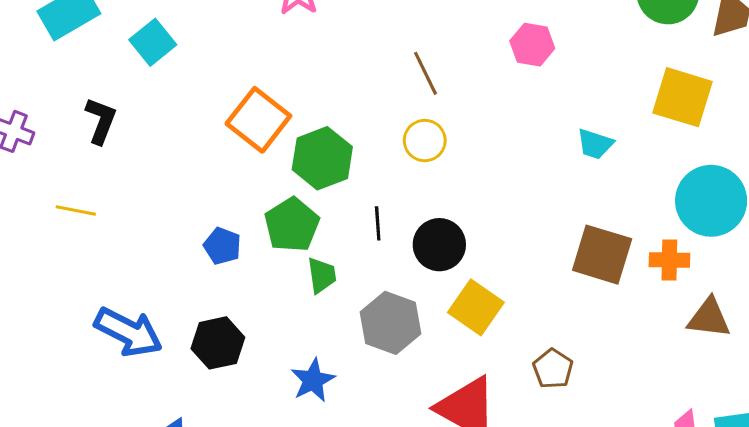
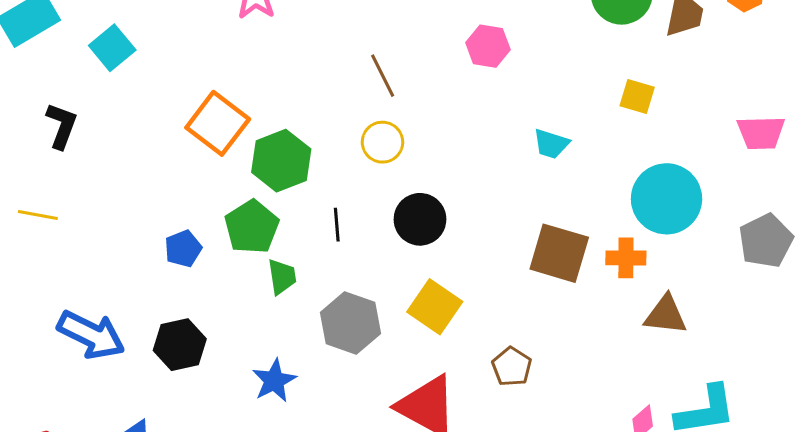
yellow square: (682, 97) -> (637, 97), size x0.6
black circle: (439, 245) -> (420, 219), moved
blue pentagon: (222, 246) -> (183, 249), turned 30

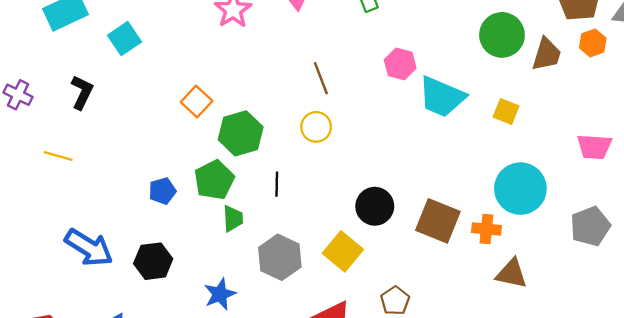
orange square: (218, 123) -> (197, 102), size x0.7
cyan trapezoid: (551, 144) -> (442, 97), moved, size x1.8
black circle: (420, 219) -> (375, 206), moved

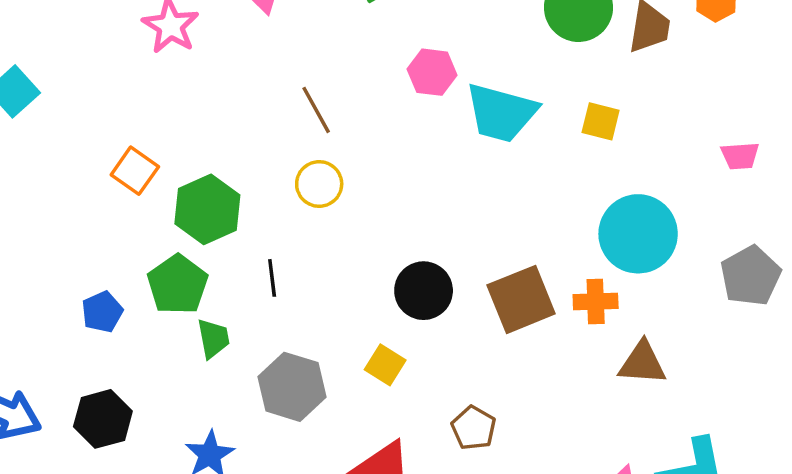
pink trapezoid: (594, 147) -> (740, 156), size x0.7
brown square: (438, 221) -> (521, 299), turned -36
yellow square: (343, 251) -> (385, 365), size x0.7

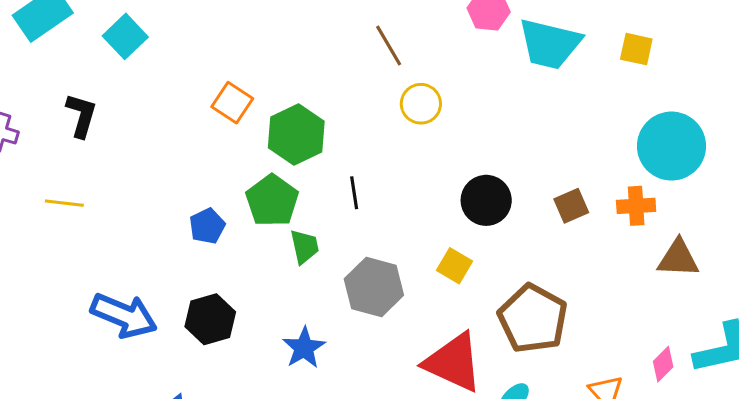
yellow circle: (319, 184) -> (421, 104), moved
brown square: (521, 299) -> (571, 206), size x0.6
brown pentagon: (474, 428) -> (533, 319), size x1.8

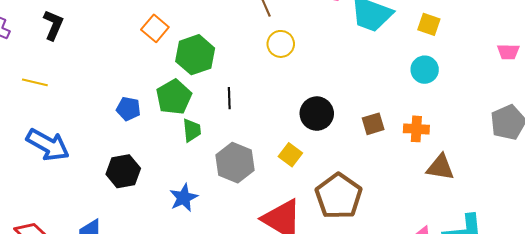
cyan circle: (671, 146) -> (425, 70), moved, size x0.6
blue pentagon: (207, 226) -> (128, 109), turned 30
blue arrow: (124, 315) -> (48, 145), moved

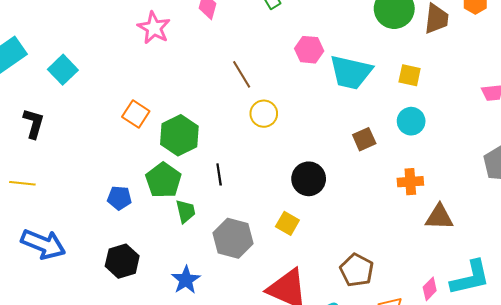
brown square: (373, 124) -> (364, 139), moved
brown pentagon: (339, 196) -> (357, 270), moved, size x0.7

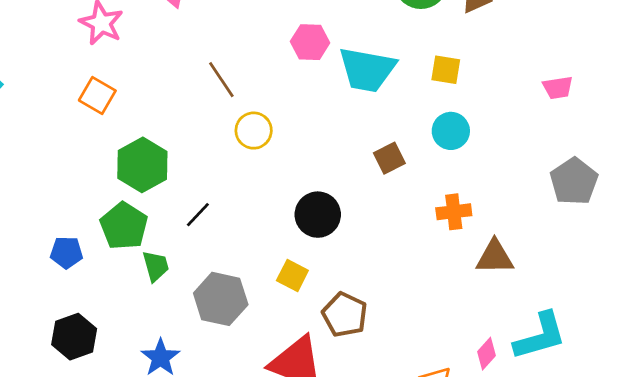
orange square: (136, 114) -> (97, 95), moved
black line: (219, 174) -> (198, 215), turned 55
brown pentagon: (357, 270) -> (345, 315), moved

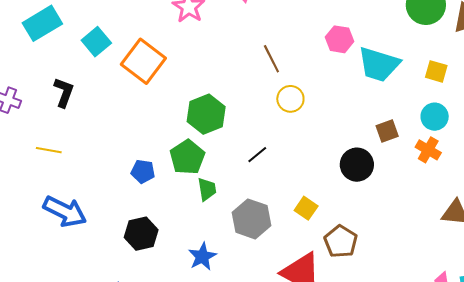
orange square: (97, 95) -> (143, 61), moved, size x1.6
orange cross: (454, 212) -> (428, 150), moved, turned 30
black line: (198, 215) -> (257, 155), moved
black circle: (318, 215) -> (357, 165), moved

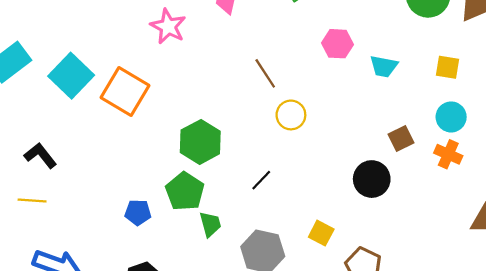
cyan square: (96, 42) -> (71, 76), size x1.4
cyan trapezoid: (379, 64) -> (384, 66), size x0.6
black L-shape: (64, 92) -> (40, 156), moved, turned -52

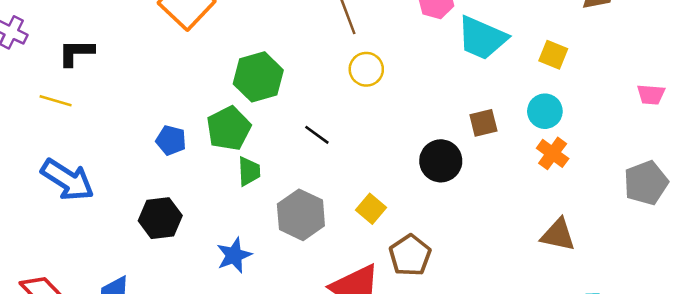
cyan trapezoid: (384, 66) -> (482, 38), size x1.6
orange cross: (448, 154) -> (553, 153), moved
black L-shape: (40, 156) -> (76, 53), turned -64
black line: (261, 180) -> (317, 135), turned 70

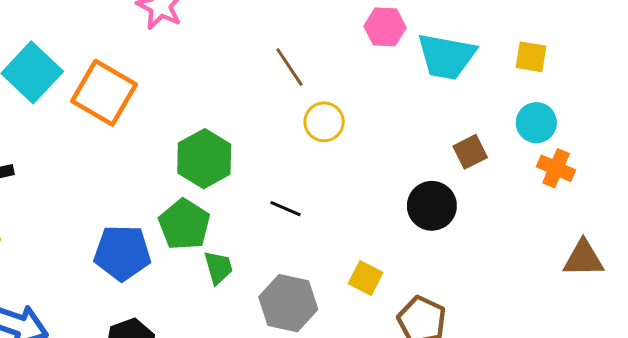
blue pentagon: (171, 140) -> (122, 253), size x1.6

